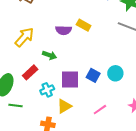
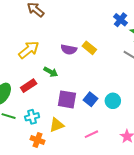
cyan cross: (47, 90) -> (32, 117), moved

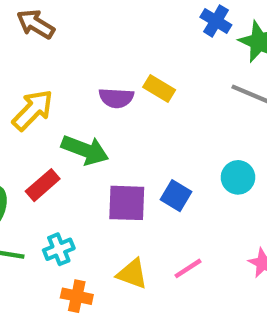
green arrow: (51, 72) -> (85, 150), size x1.5
cyan circle: (113, 101) -> (238, 177), moved
yellow triangle: (57, 125) -> (132, 274), moved, turned 49

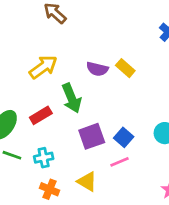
green arrow: (85, 150) -> (72, 98), turned 36
purple square: (127, 203) -> (92, 136), turned -32
pink line: (188, 268) -> (120, 162), moved

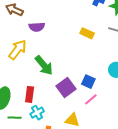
yellow rectangle: (125, 68) -> (87, 33), moved
purple semicircle: (97, 69) -> (37, 27), moved
red rectangle: (41, 115) -> (30, 94), moved, turned -35

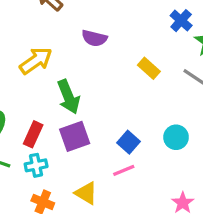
purple semicircle: (37, 27) -> (94, 38), moved
purple square: (66, 88) -> (75, 136), moved

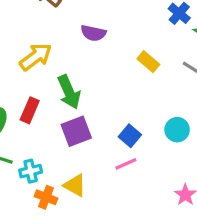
red rectangle: (33, 134) -> (30, 110), moved
cyan cross: (36, 165) -> (31, 171), moved
yellow triangle: (86, 193) -> (75, 185), moved

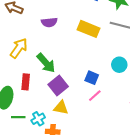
yellow rectangle: (148, 62) -> (88, 29), size x1.5
yellow triangle: (75, 185) -> (61, 108), moved

